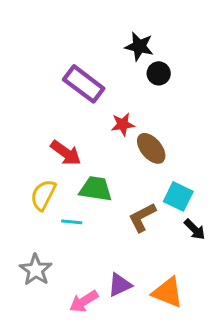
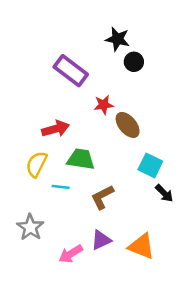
red arrow: (66, 153) -> (56, 129), turned -52
brown L-shape: (142, 217) -> (102, 197), moved

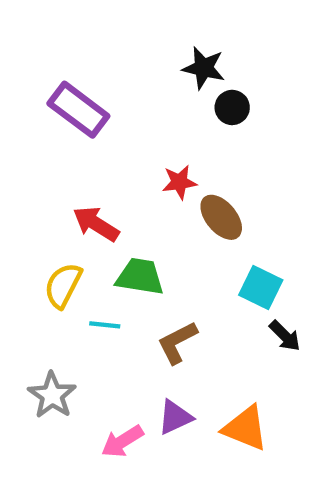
purple rectangle: (71, 71) -> (78, 110), moved
red arrow: (56, 129) -> (96, 224), turned -132

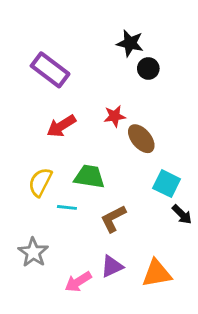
red arrow: (96, 224) -> (61, 126), moved, turned -64
orange triangle: (245, 428) -> (157, 273), turned -32

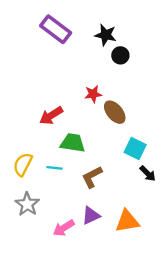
purple rectangle: (50, 70) -> (56, 29), moved
red arrow: (61, 126) -> (51, 116), moved
yellow semicircle: (40, 182) -> (23, 164), moved

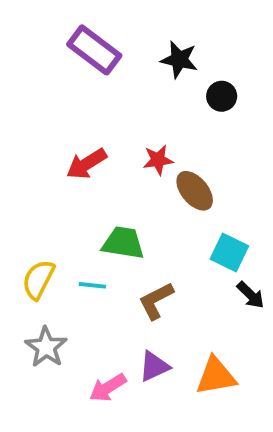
black circle: (120, 55) -> (222, 96), moved
red arrow: (51, 116) -> (87, 164), moved

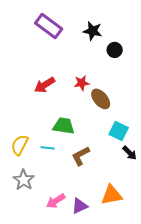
purple triangle: (154, 366) -> (80, 206), moved

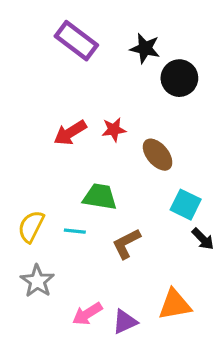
black circle: (115, 50) -> (179, 78), size x1.5
red star: (82, 83) -> (114, 130), moved

